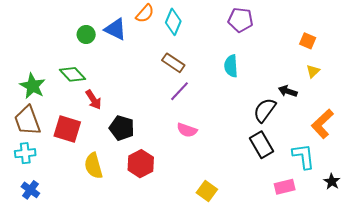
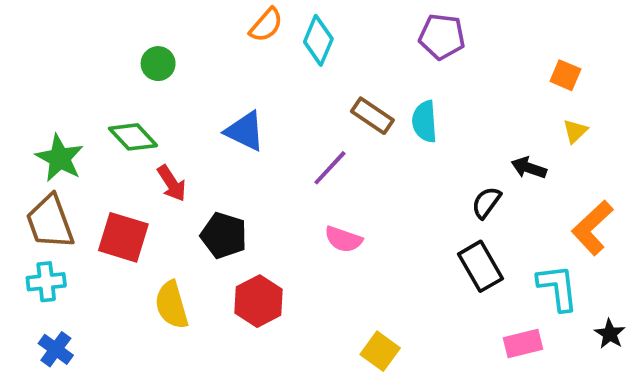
blue triangle: (116, 29) -> (245, 131), moved
brown rectangle: (173, 63) -> (372, 116), moved
black semicircle: (265, 110) -> (486, 203), size x0.7

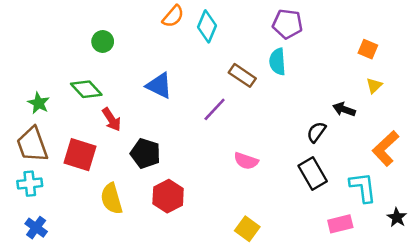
cyan semicircle: (425, 121) -> (277, 62), moved
green star: (60, 158) -> (39, 103), size x0.7
pink semicircle: (343, 239) -> (246, 161), moved

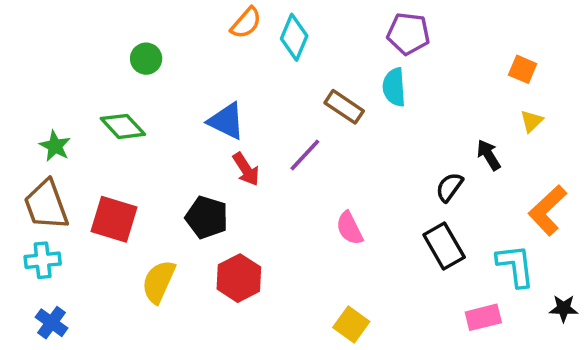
black arrow: (344, 109) -> (489, 155), turned 40
red arrow: (111, 119) -> (246, 169), moved
pink semicircle: (246, 161) -> (349, 228), turned 45
yellow semicircle: (111, 199) -> (159, 282), turned 40
black star: (397, 218) -> (564, 308), turned -30

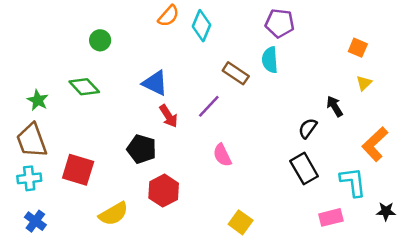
red square: (114, 219) -> (78, 170), moved
pink semicircle: (349, 228) -> (222, 155), moved
yellow semicircle: (159, 282) -> (114, 214), moved, turned -144

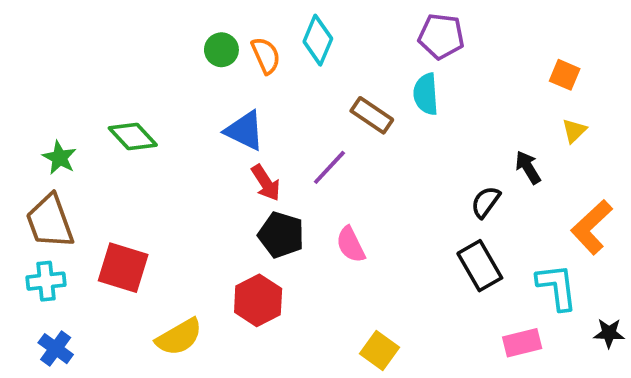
orange semicircle: (168, 16) -> (266, 56), moved, turned -65
green circle: (100, 40) -> (221, 50), moved
black pentagon: (142, 149) -> (281, 235), moved

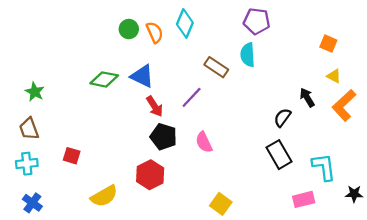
yellow triangle: (574, 131) -> (334, 76), turned -48
green diamond: (133, 137) -> (104, 79), moved, turned -36
brown trapezoid: (50, 221) -> (29, 129), size x0.7
orange L-shape: (592, 227) -> (344, 105), moved
red square: (123, 268) -> (72, 156), size x0.6

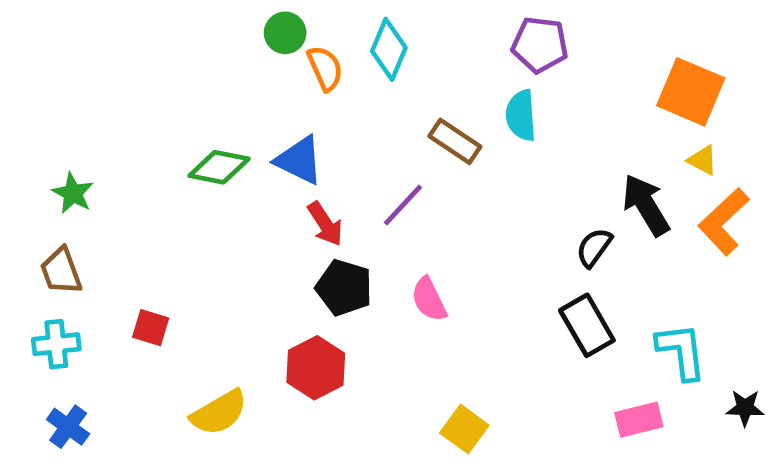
green circle: (129, 29) -> (285, 33), moved
orange square: (328, 44) -> (691, 92), size x1.8
black arrow: (307, 97) -> (646, 205), size x1.5

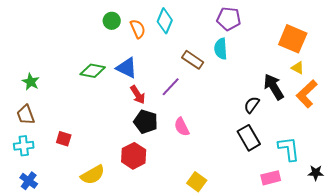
green circle: (285, 33) -> (112, 21), moved

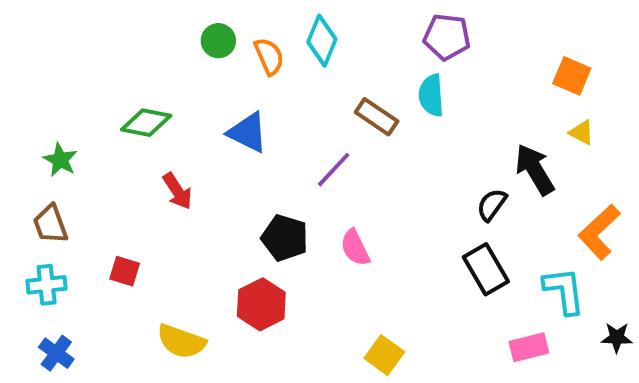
orange square: (293, 39) -> (572, 76), size x0.7
green diamond: (93, 71) -> (146, 123), moved
orange L-shape: (307, 94) -> (599, 232), moved
red arrow: (138, 95) -> (177, 191), moved
yellow semicircle: (93, 175) -> (181, 341), turned 50

